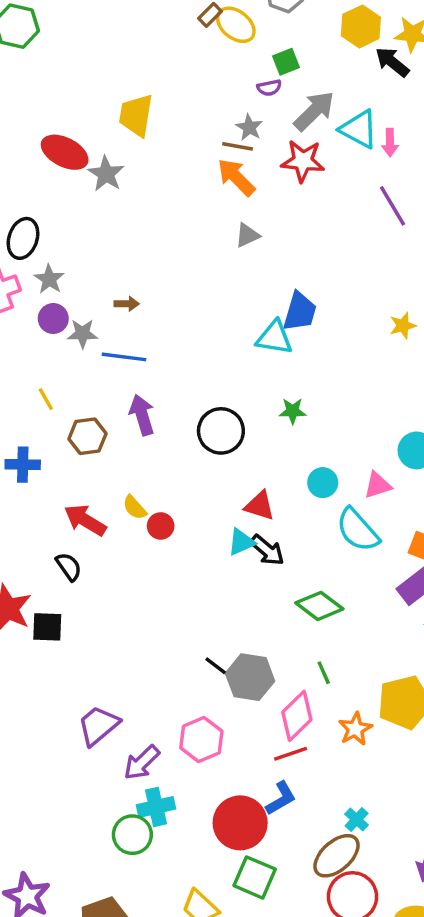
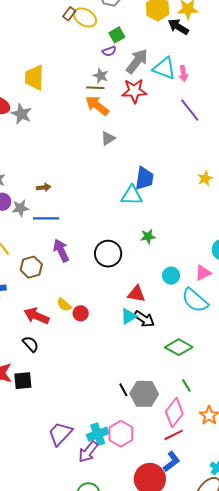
black line: (216, 666) -> (123, 390), turned 32
cyan cross: (156, 807) -> (98, 434), moved

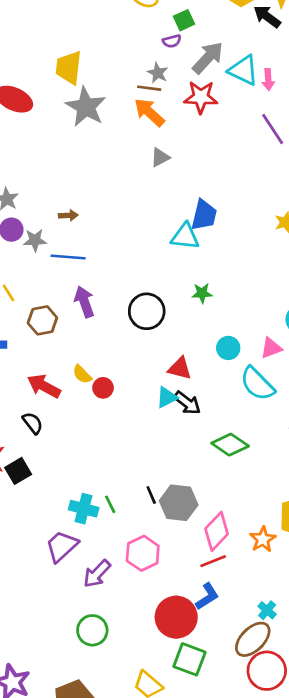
gray star: (21, 114) -> (86, 107), moved, size x1.4
black square: (23, 381) -> (18, 471), turned -30
green line: (186, 385) -> (110, 504), moved
cyan cross: (98, 434) -> (84, 509), moved, turned 30

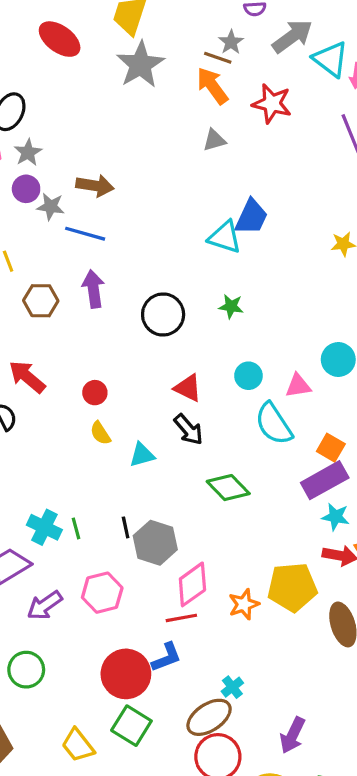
red star: (201, 97) -> (272, 104), moved
brown arrow: (68, 215) -> (95, 186), size x1.6
yellow semicircle: (82, 374) -> (100, 433), moved
cyan triangle: (167, 397) -> (142, 455), moved

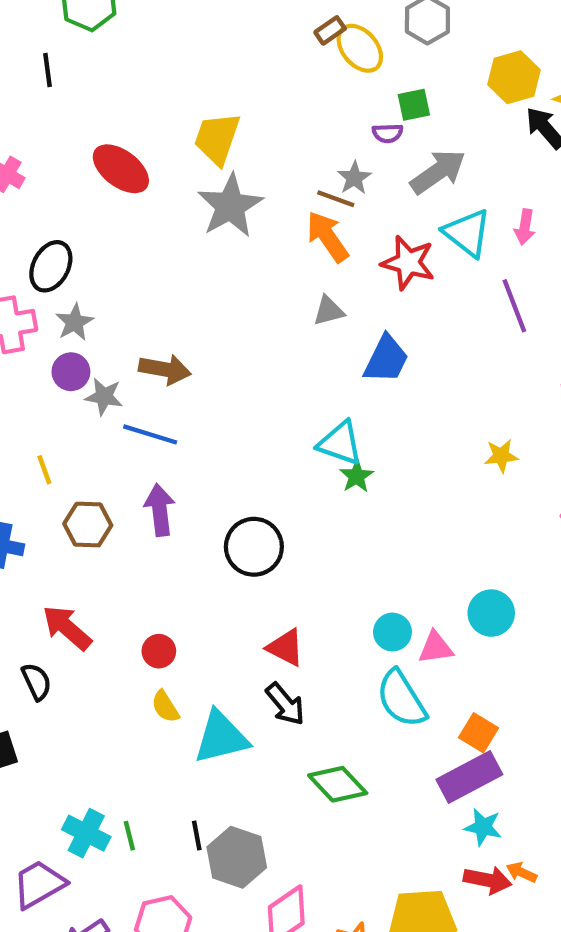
cyan triangle: (331, 59) -> (467, 233), moved
blue trapezoid: (251, 217) -> (386, 359), moved
green star: (231, 306) -> (357, 476), moved, turned 30
cyan circle: (248, 376) -> (392, 632), moved
cyan triangle: (142, 455) -> (221, 737), size x1.6

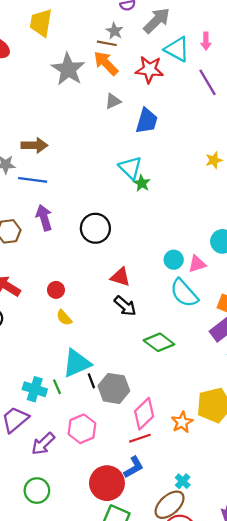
gray star: (230, 206) -> (68, 69), moved
cyan triangle: (340, 443) -> (130, 168), turned 35
cyan triangle: (221, 737) -> (77, 363), moved

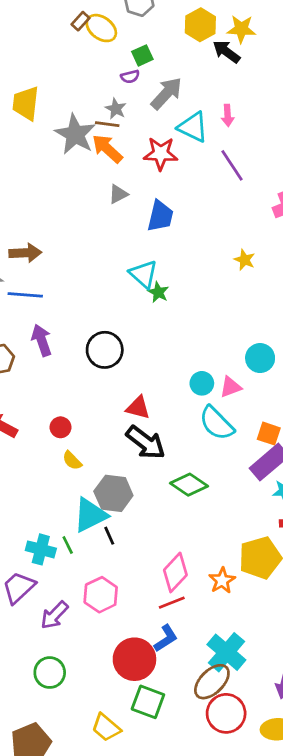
gray star: (68, 69) -> (75, 134), moved
yellow star: (214, 160) -> (245, 260), turned -30
black arrow: (125, 306) -> (146, 442), size x1.4
gray hexagon: (114, 388) -> (113, 493), moved
cyan cross: (183, 481) -> (226, 652), size x2.0

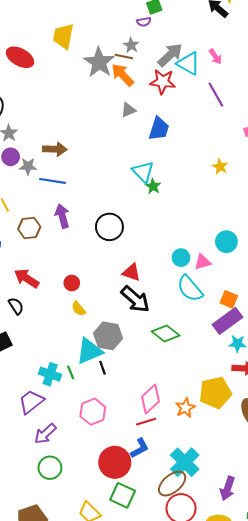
gray arrow: (166, 93) -> (170, 55), moved
pink arrow: (228, 115) -> (215, 57), turned -35
purple arrow: (54, 615) -> (45, 434), moved

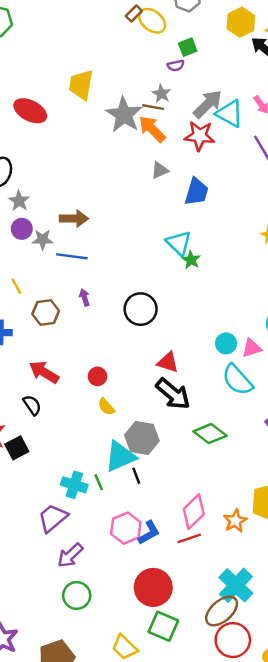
purple arrow: (62, 216) -> (84, 297), size x0.6
blue L-shape: (140, 448) -> (149, 533), moved

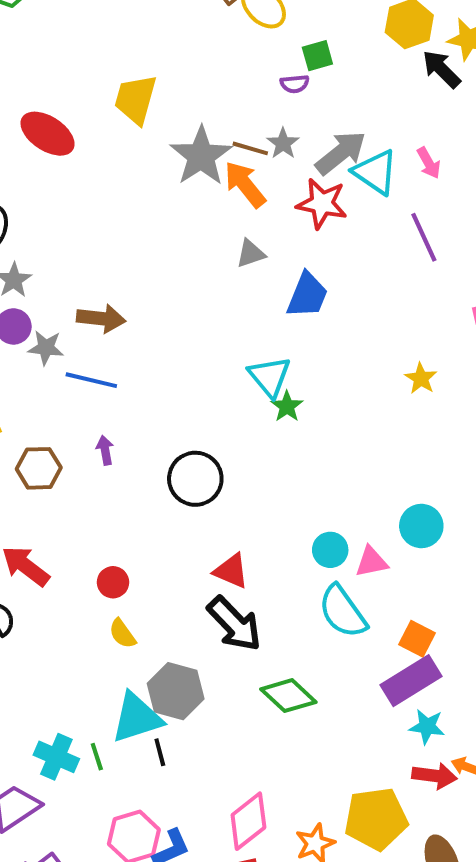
gray star: (161, 94) -> (283, 143), moved

